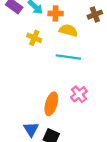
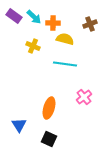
pink cross: (79, 94) -> (84, 97), moved
blue triangle: (31, 129) -> (19, 125), moved

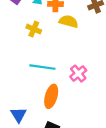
cyan line: (65, 64) -> (42, 67), moved
pink cross: (84, 97) -> (78, 74), moved

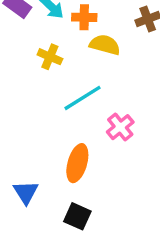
cyan line: (42, 67) -> (83, 98), moved, turned -40

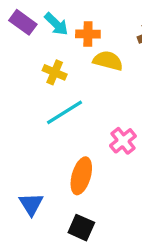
cyan line: (83, 98) -> (65, 112), moved

